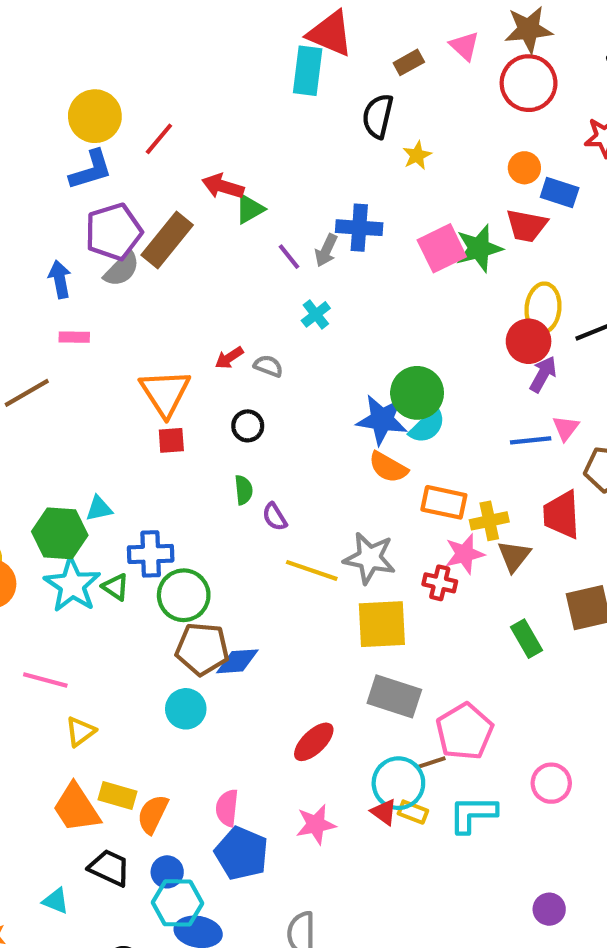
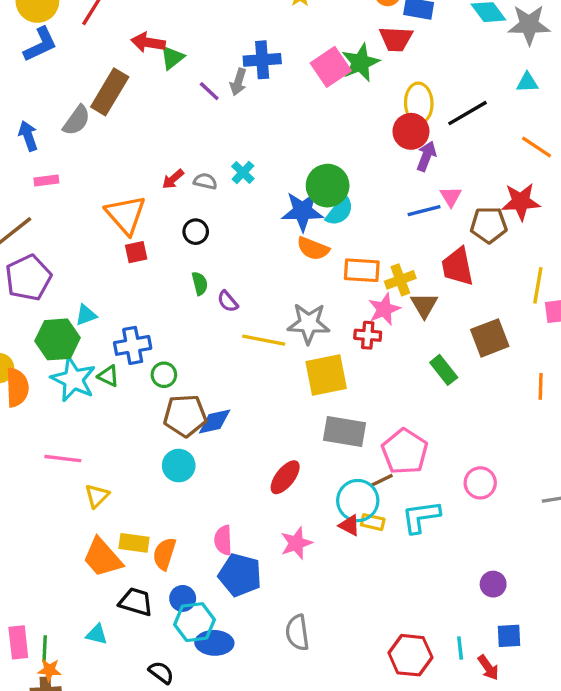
purple pentagon: (113, 232) -> (28, 278), moved
cyan cross: (316, 314) -> (243, 172), moved
green circle: (184, 595) -> (164, 375), size x0.6

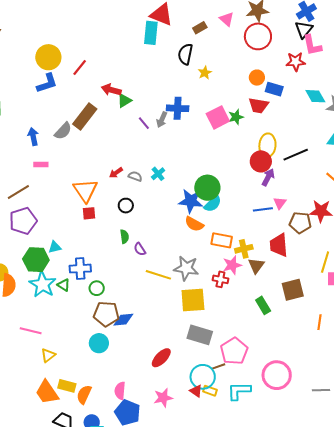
green star: (361, 63) -> (236, 117), size x0.7
pink circle: (480, 483) -> (277, 375), size x1.5

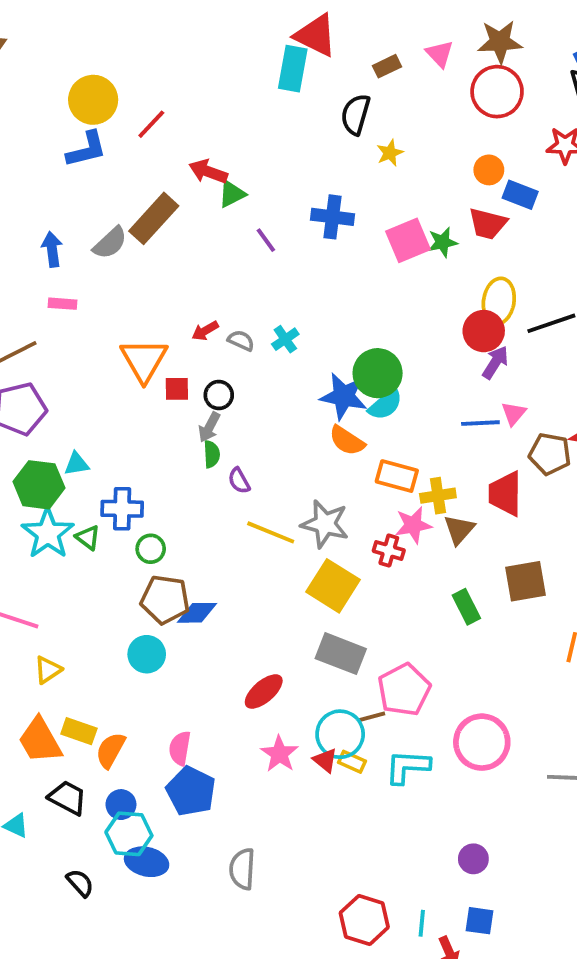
gray arrow: (162, 120) -> (209, 427), moved
red square: (89, 213) -> (177, 389), moved
yellow square: (193, 300) -> (333, 586), turned 32
pink star: (163, 398) -> (279, 754), moved, turned -30

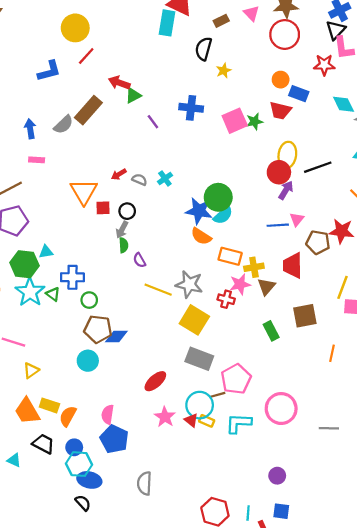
yellow circle: (93, 100) -> (75, 28), moved
black semicircle: (80, 883) -> (83, 503), moved

